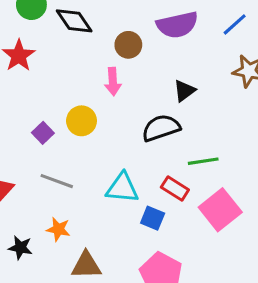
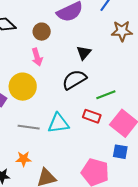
yellow circle: (81, 121) -> (23, 87), size x1.4
gray line: (57, 181) -> (29, 127), moved
blue square: (153, 218) -> (120, 152), moved

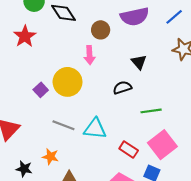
black triangle: (84, 53) -> (139, 62), turned -35
black semicircle: (74, 80) -> (122, 88), size x0.7
red rectangle: (92, 116) -> (129, 149), moved

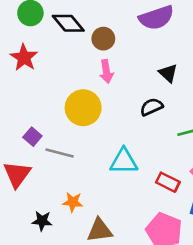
brown circle: (101, 30) -> (103, 39), moved
purple square: (41, 90) -> (32, 137), moved
gray line: (63, 125) -> (60, 153), moved

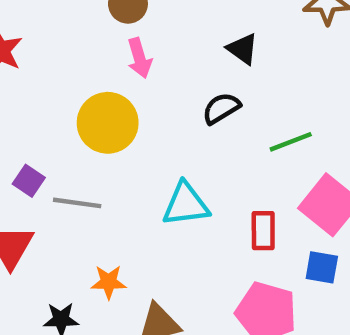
red rectangle: (168, 182) -> (263, 231), turned 70

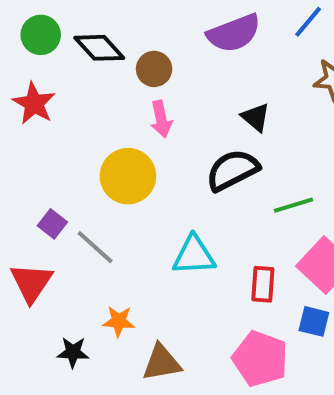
black semicircle: (221, 108) -> (232, 170), size x1.5
gray line: (77, 203) -> (95, 247), turned 30

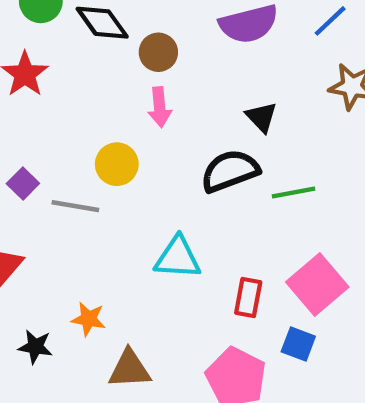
yellow circle: (128, 176) -> (117, 164), size x0.7
green line: (294, 205) -> (294, 192), moved
purple square: (52, 224) -> (23, 183), moved
gray line: (95, 247) -> (75, 206), moved, turned -39

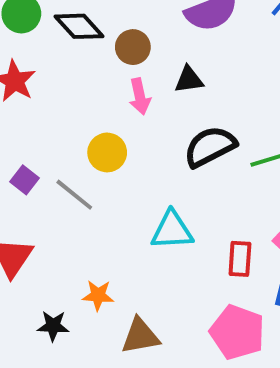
black triangle: (261, 117) -> (189, 80), moved, turned -48
gray line: (75, 206) -> (74, 195), turned 36

